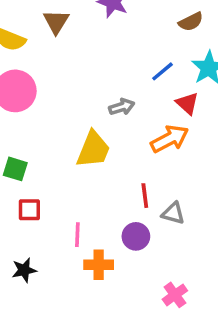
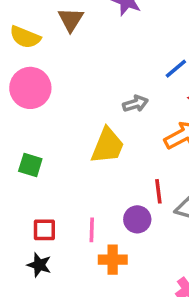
red square: (29, 210) -> (44, 230), moved
purple circle: (136, 236) -> (137, 219), moved
black star: (24, 270) -> (39, 265), turned 30

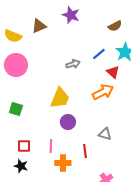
brown triangle: (71, 20) -> (39, 26), turned 35
gray arrow: (136, 104) -> (73, 64), moved
red line: (158, 191) -> (85, 151), moved
purple circle: (137, 219) -> (68, 122), moved

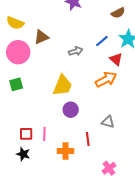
brown triangle: (39, 26) -> (41, 37), moved
green square: (16, 109) -> (16, 84), moved, turned -32
pink line: (51, 146) -> (44, 134), moved

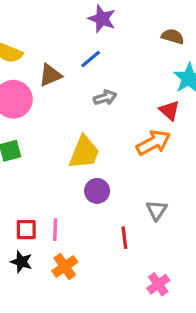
brown semicircle: (118, 13) -> (173, 36), turned -136
blue line: (102, 41) -> (91, 59), moved
gray triangle: (108, 122) -> (157, 210), turned 48
orange cross: (66, 151) -> (65, 267), moved, turned -35

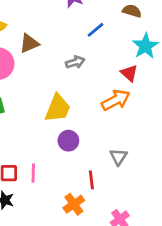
blue line: (91, 59) -> (95, 30), moved
orange cross: (65, 267) -> (74, 204), moved

